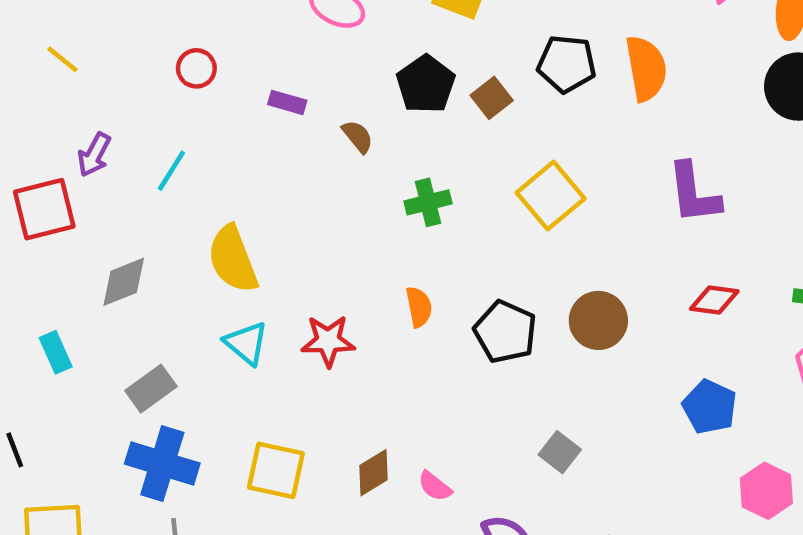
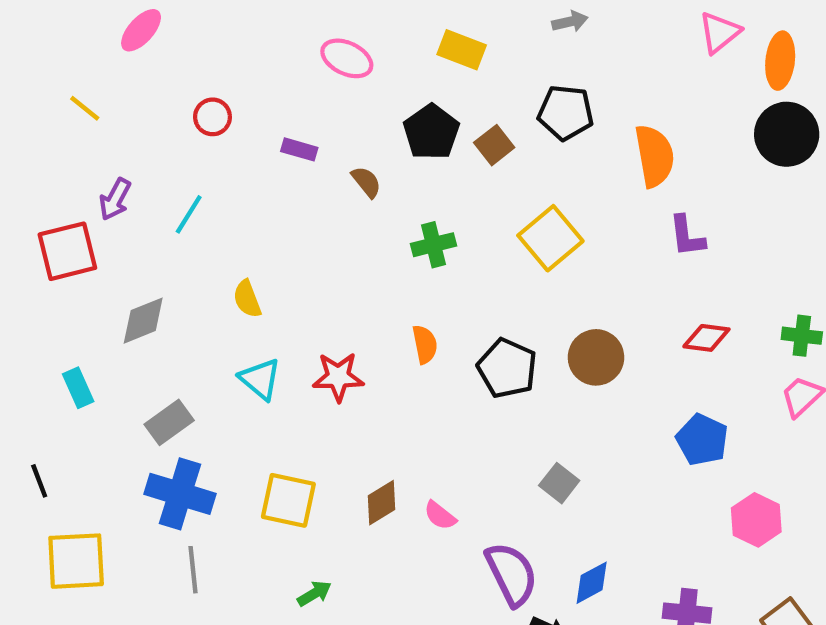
orange semicircle: (646, 68) -> (654, 156), moved
purple L-shape: (694, 193) -> (687, 236), size x0.7
yellow semicircle: (233, 259) -> (247, 299), size x0.6

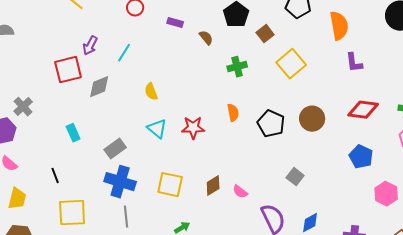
brown square: (494, 145) -> (265, 34), moved
gray diamond: (143, 321) -> (99, 87), moved
red diamond: (706, 338) -> (363, 110), size x1.4

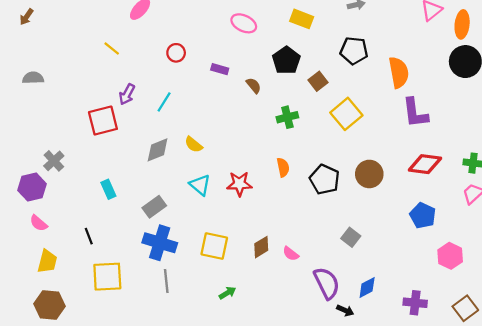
purple L-shape: (354, 63) -> (415, 113), size x1.4
gray diamond: (99, 87) -> (158, 150), moved
yellow semicircle: (151, 92) -> (194, 144), turned -30

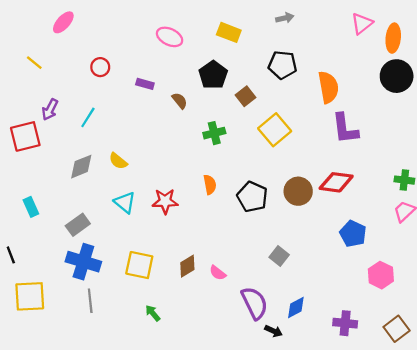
red diamond: (425, 164) -> (336, 182), moved
green arrow: (227, 293) -> (153, 313), turned -98

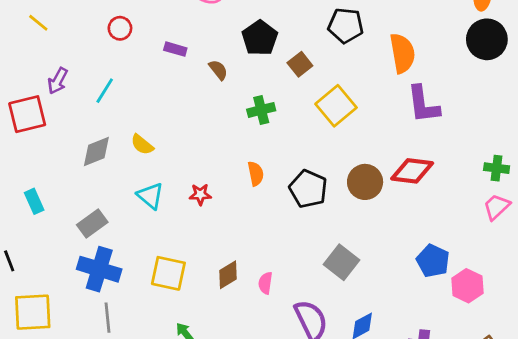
red star: (165, 201) -> (200, 194), size x0.7
blue pentagon: (353, 234) -> (433, 261), moved
gray square: (279, 256) -> (341, 262), size x1.4
pink semicircle: (218, 273) -> (265, 283), turned 60

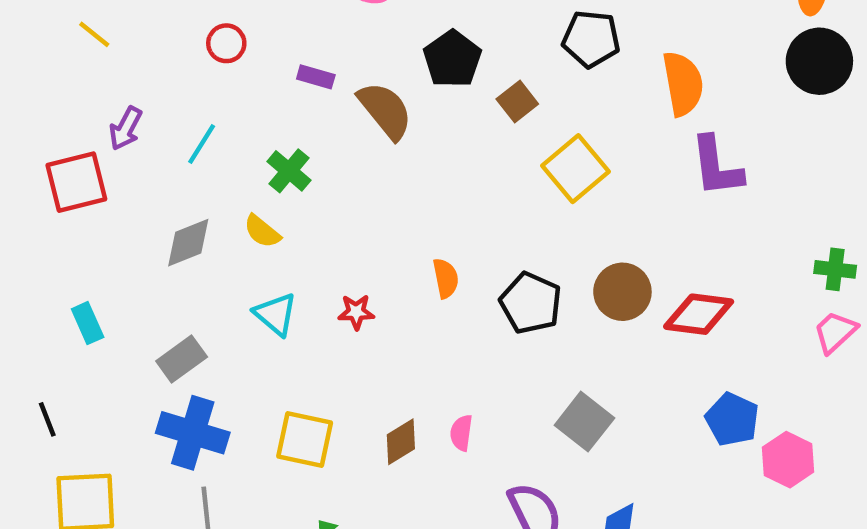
brown semicircle: (218, 70) -> (385, 110), size x1.8
green cross: (261, 110) -> (289, 171), moved, turned -36
red diamond: (412, 171) -> (699, 314), moved
pink semicircle: (265, 283) -> (461, 433), moved

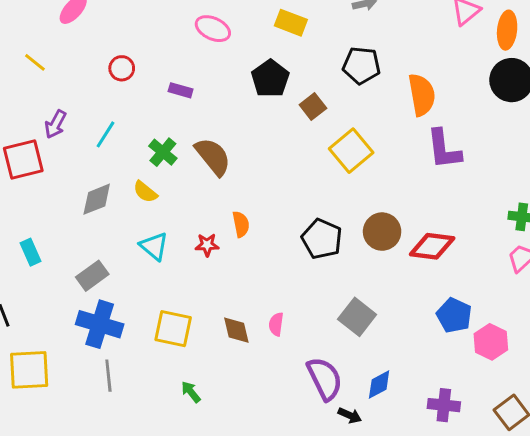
brown semicircle: (385, 110) -> (213, 157), moved
orange semicircle: (446, 278) -> (241, 224), moved
brown diamond: (401, 442) -> (236, 330), turned -72

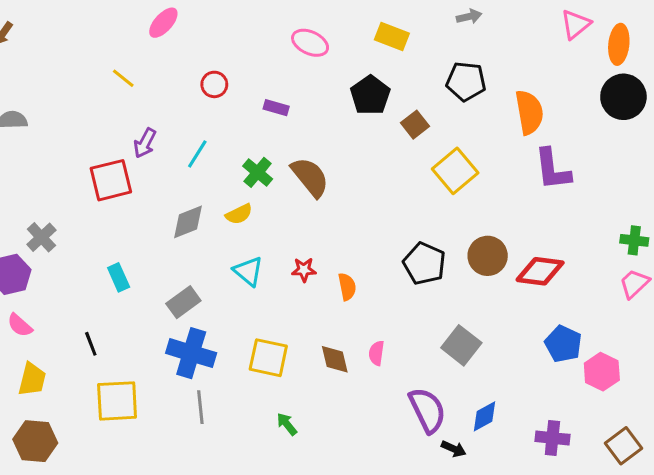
yellow semicircle: (145, 192) -> (239, 214), turned -65
orange semicircle: (241, 224) -> (347, 287), moved

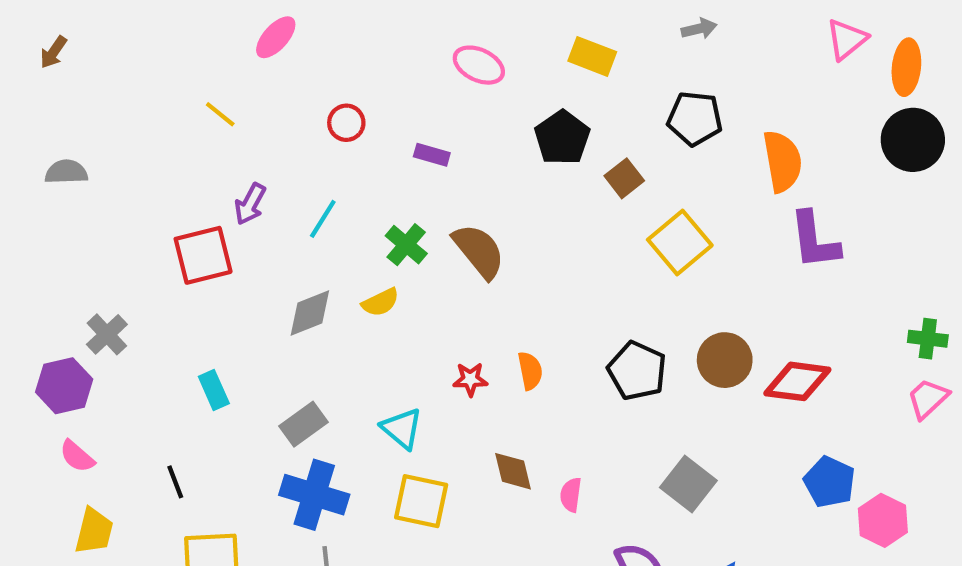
cyan triangle: (248, 271) -> (402, 428), moved
orange semicircle: (347, 287) -> (530, 371), moved
brown diamond: (335, 359) -> (513, 471), moved

